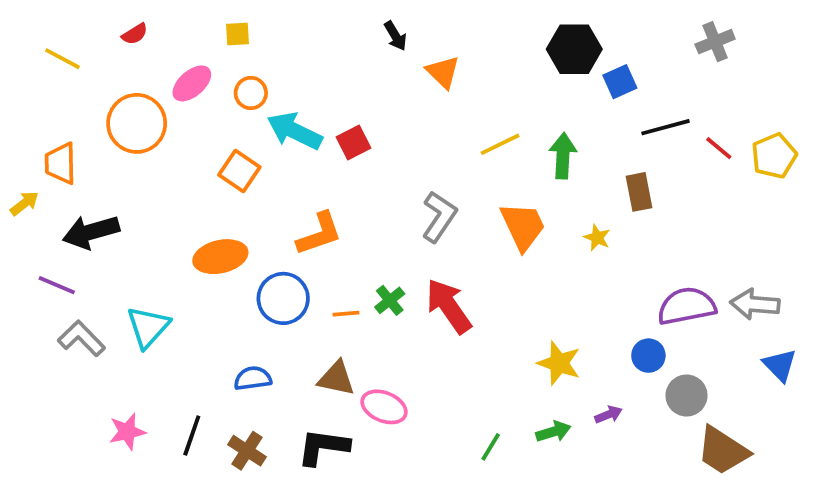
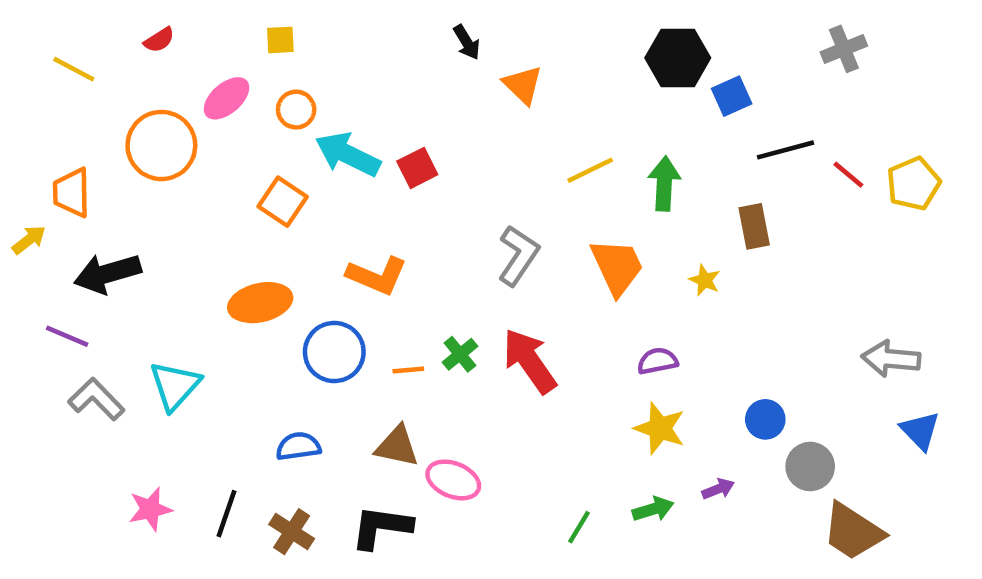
orange L-shape: (319, 234) -> (377, 276), turned 42
purple semicircle: (687, 306) -> (658, 361), moved, size x0.6

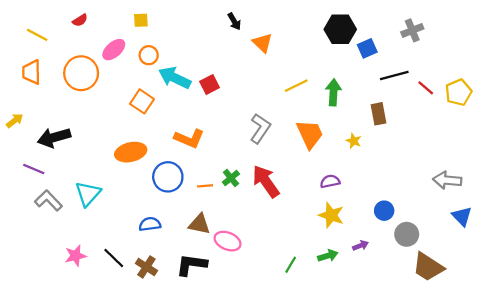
gray cross: (844, 49) -> (412, 30), moved
orange trapezoid: (72, 193) -> (32, 72), moved
black line: (227, 514) -> (114, 258), turned -65

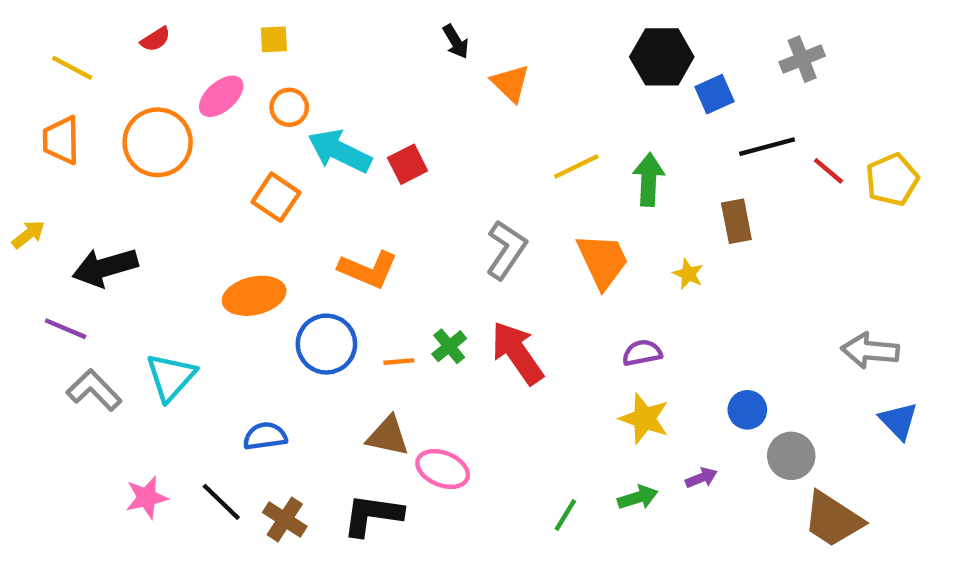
blue semicircle: (150, 224) -> (265, 436), moved

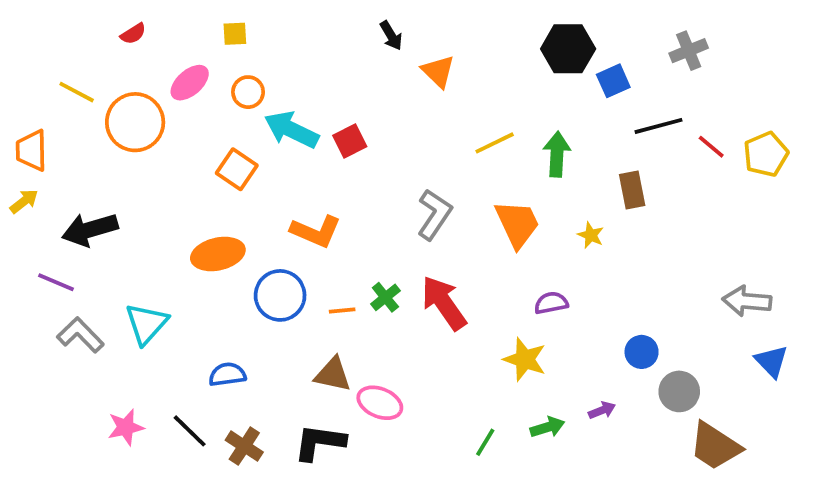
yellow line: (72, 68) -> (77, 92), moved
orange trapezoid: (61, 140) -> (31, 150), moved
yellow star: (644, 419) -> (525, 359), moved

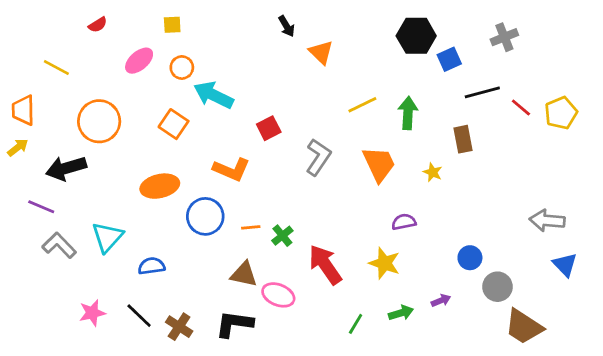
orange circle: (135, 122) -> (99, 121), moved
red square: (350, 141) -> (269, 128), moved
green cross: (385, 297) -> (282, 236), moved
red arrow: (444, 303) -> (325, 265), moved
blue semicircle: (227, 375) -> (151, 266), moved

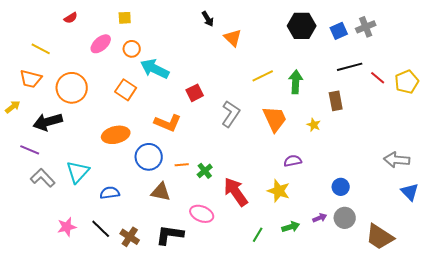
blue square: (449, 59) -> (339, 31), moved
orange trapezoid: (23, 110) -> (31, 79), moved, turned -75
brown triangle: (244, 274) -> (161, 192), moved
gray circle: (497, 287) -> (345, 218), moved

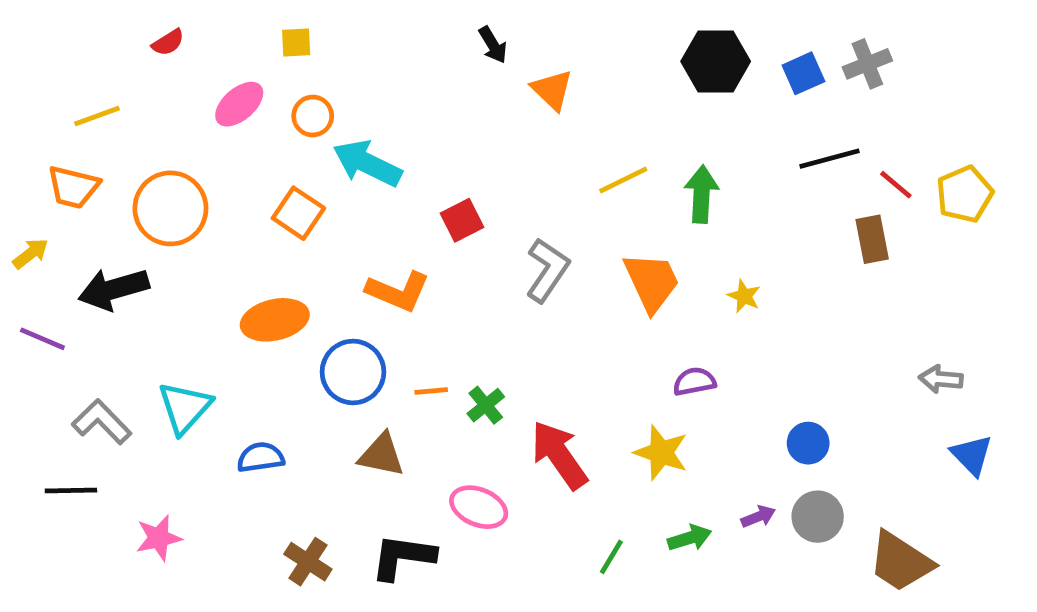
yellow line: (41, 49) -> (97, 116), turned -48
brown rectangle: (336, 101) -> (872, 239), moved
purple line: (30, 150) -> (42, 339), moved
gray arrow: (397, 160) -> (941, 379), size x0.7
black line: (101, 229) -> (71, 491), moved, turned -45

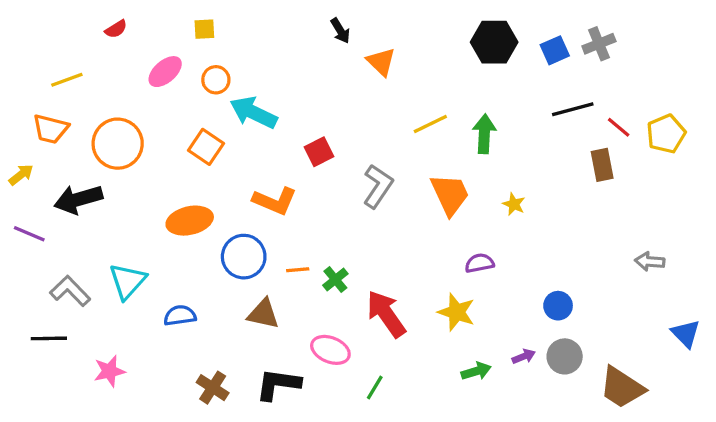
blue triangle: (972, 455) -> (686, 334), moved
green line: (611, 557) -> (375, 388), moved

